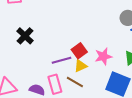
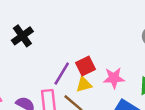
purple line: (61, 60) -> (62, 74), turned -54

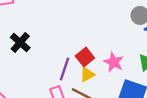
pink star: (114, 78) -> (114, 62), turned -30

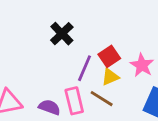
black cross: (20, 43) -> (62, 34), moved

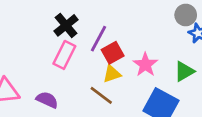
purple line: (84, 68) -> (99, 39), moved
pink rectangle: (74, 101) -> (64, 55), moved, turned 36

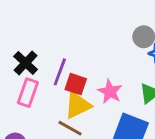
red square: (113, 53) -> (76, 84), turned -35
yellow triangle: (112, 74) -> (78, 105), size x1.5

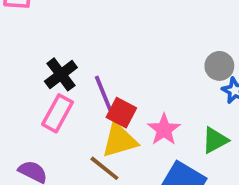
purple line: (60, 72) -> (103, 93), turned -52

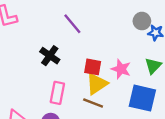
purple line: (103, 93) -> (72, 24), moved
pink rectangle: (58, 113) -> (57, 93), moved

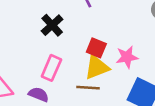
pink star: (121, 69) -> (127, 57), turned 30
brown line: (93, 103) -> (88, 88), turned -30

